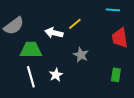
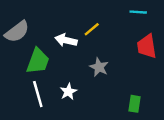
green trapezoid: (31, 50) -> (38, 61), turned 110
green rectangle: (116, 75) -> (134, 104), moved

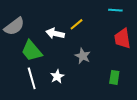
green trapezoid: (38, 61) -> (32, 51), turned 120
green rectangle: (134, 104) -> (114, 77), moved

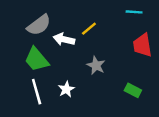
gray semicircle: (14, 26) -> (39, 25), moved
green rectangle: (114, 77) -> (133, 90), turned -72

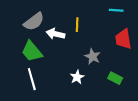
yellow line: (89, 29) -> (77, 25), turned -48
gray star: (96, 65) -> (93, 57), moved
white star: (66, 89) -> (77, 77), moved

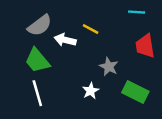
yellow line: (77, 25) -> (91, 29), turned -64
green rectangle: (115, 78) -> (135, 92), size x1.5

